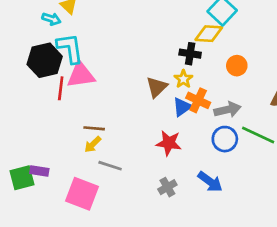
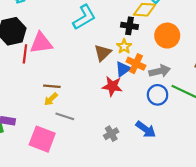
cyan L-shape: (70, 48) -> (84, 17), moved, turned 68
orange circle: (237, 66) -> (167, 36), size x1.5
red star: (169, 143) -> (112, 86), moved

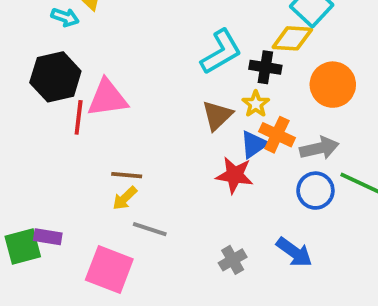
cyan L-shape: (84, 17) -> (221, 52), moved

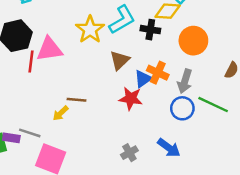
yellow star: (256, 104) -> (90, 30), moved, size x1.6
gray arrow: (319, 148) -> (185, 81), turned 120
brown line: (127, 175) -> (77, 100), moved
gray line: (150, 229) -> (30, 133), moved

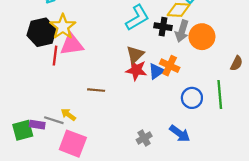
yellow star: (90, 30) -> (63, 27), moved
gray arrow: (185, 81) -> (182, 31), moved
red star: (131, 98) -> (136, 70), moved
green line: (213, 105) -> (220, 95), turned 60
yellow arrow: (61, 113) -> (68, 115), moved, turned 80

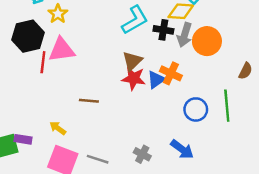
yellow star: (63, 27) -> (58, 14), moved, size x0.7
gray line: (54, 120) -> (98, 159), moved
gray cross: (144, 138) -> (142, 154), turned -32

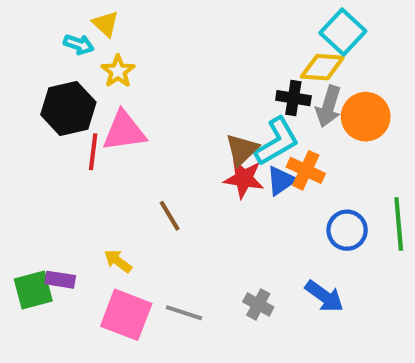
cyan L-shape: (135, 20) -> (277, 141), moved
brown line: (89, 101) -> (170, 216), turned 54

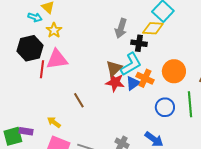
gray arrow: (328, 106) -> (121, 28), moved
orange circle: (366, 117) -> (174, 71), moved

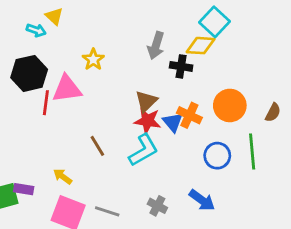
yellow star: (54, 30) -> (93, 60), moved
cyan L-shape: (131, 64) -> (143, 150), moved
blue triangle: (133, 83) -> (173, 122), turned -35

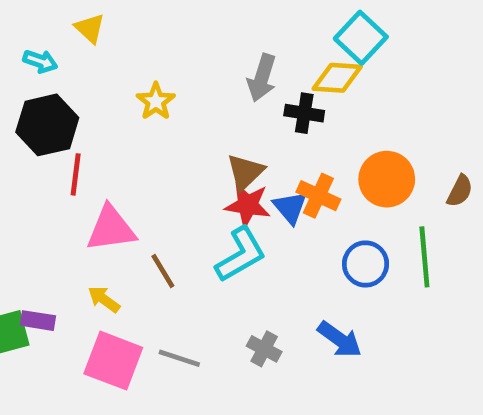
cyan arrow: (36, 30) -> (40, 61), moved
pink triangle: (67, 89) -> (111, 229), moved
brown line: (97, 146) -> (163, 271), moved

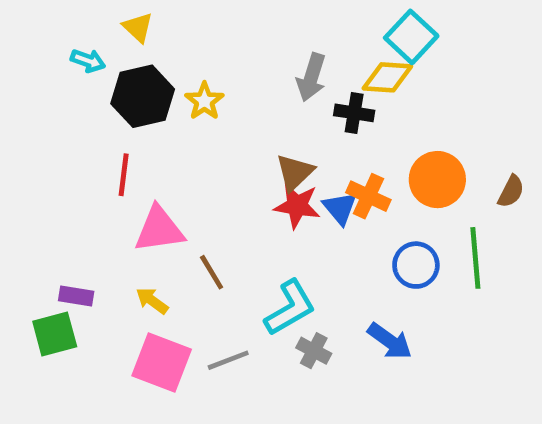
black hexagon: (47, 125) -> (143, 96), moved
cyan L-shape: (241, 255) -> (290, 308), moved
purple rectangle: (38, 321) -> (76, 296), moved
gray line: (179, 358) -> (228, 360), turned -39

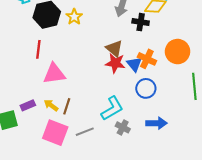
brown triangle: (295, 172) -> (114, 48), turned -36
blue circle: (416, 265) -> (146, 88), moved
brown line: (212, 272) -> (67, 106), moved, turned 49
purple rectangle: (76, 296) -> (28, 105), moved, turned -32
blue arrow: (390, 341) -> (156, 123), turned -36

